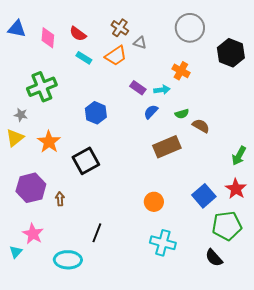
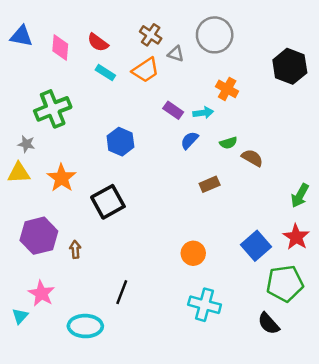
gray circle: (190, 28) -> (215, 35), moved
yellow triangle: (15, 138) -> (19, 173), turned 36
brown rectangle: (167, 147) -> (210, 184), size x0.6

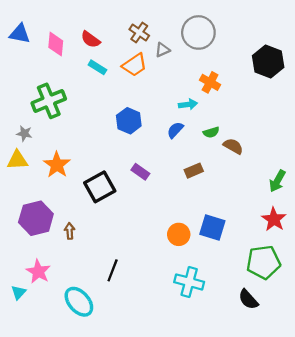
gray triangle: (176, 54) -> (162, 50), turned -42
purple rectangle: (173, 110) -> (140, 172), moved
blue hexagon: (120, 142) -> (129, 121), moved
blue square: (256, 246) -> (212, 227), moved, turned -32
cyan ellipse: (85, 326) -> (79, 302), turned 48

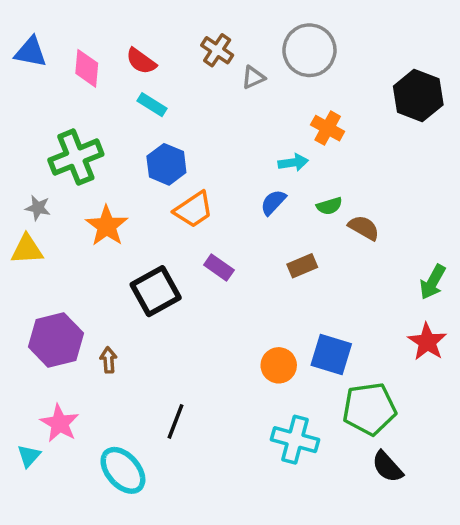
orange trapezoid: (135, 65) -> (194, 210), moved
blue hexagon: (129, 121) -> (166, 164), moved
orange star: (57, 165) -> (107, 226), moved
green pentagon: (263, 262) -> (369, 409), moved

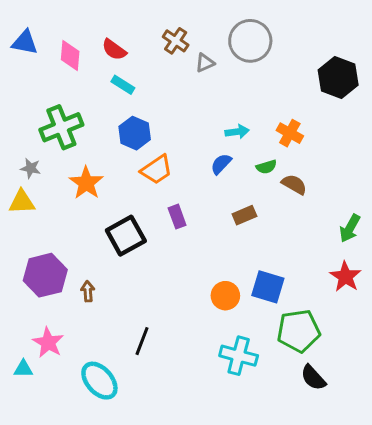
orange cross: (328, 128) -> (290, 133), moved
purple rectangle: (219, 268) -> (177, 217), turned 35
cyan triangle: (29, 456) -> (23, 369), turned 48

